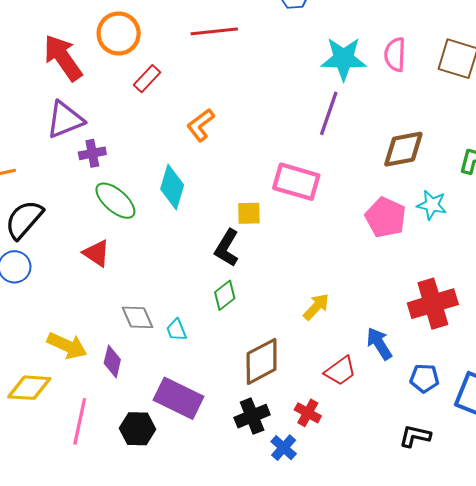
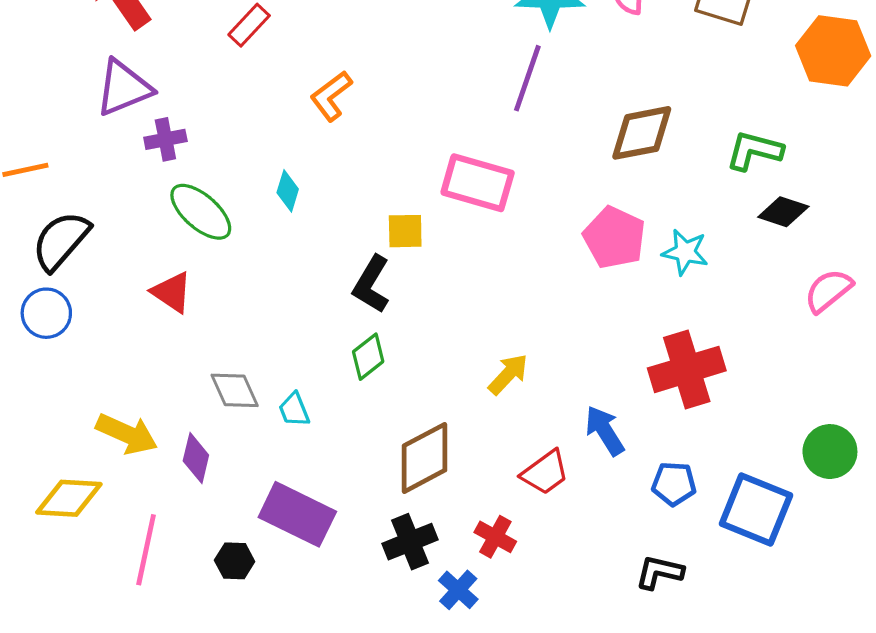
cyan diamond: (172, 187) -> (288, 191), size x0.6
cyan star: (432, 205) -> (685, 252), moved
black hexagon: (138, 429) -> (235, 561), size x0.7

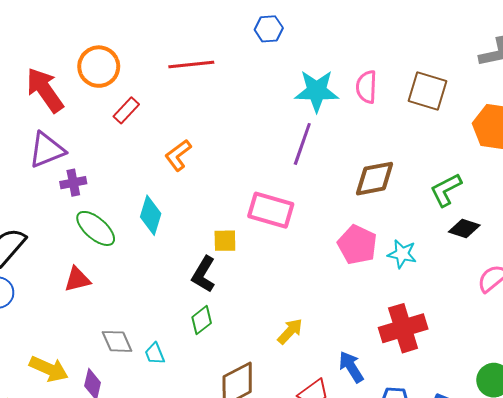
green L-shape: (754, 151) -> (446, 190), turned -42
cyan diamond: (288, 191) -> (151, 215), size x1.5
red triangle: (172, 292) -> (77, 279), turned -48

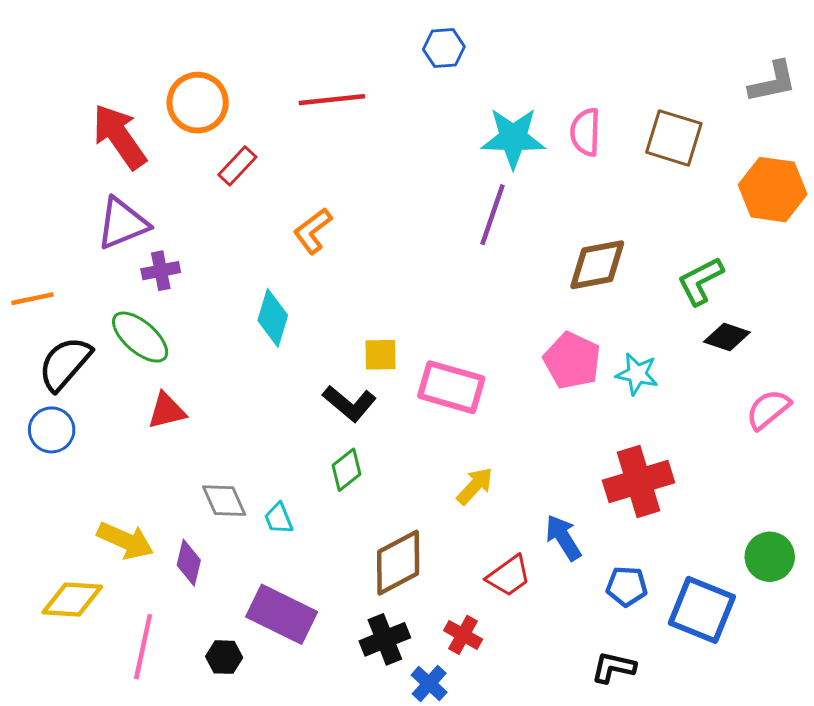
pink rectangle: (271, 210) -> (451, 387), moved
green ellipse: (96, 228) -> (140, 337), moved
black L-shape: (204, 274) -> (349, 403), turned -81

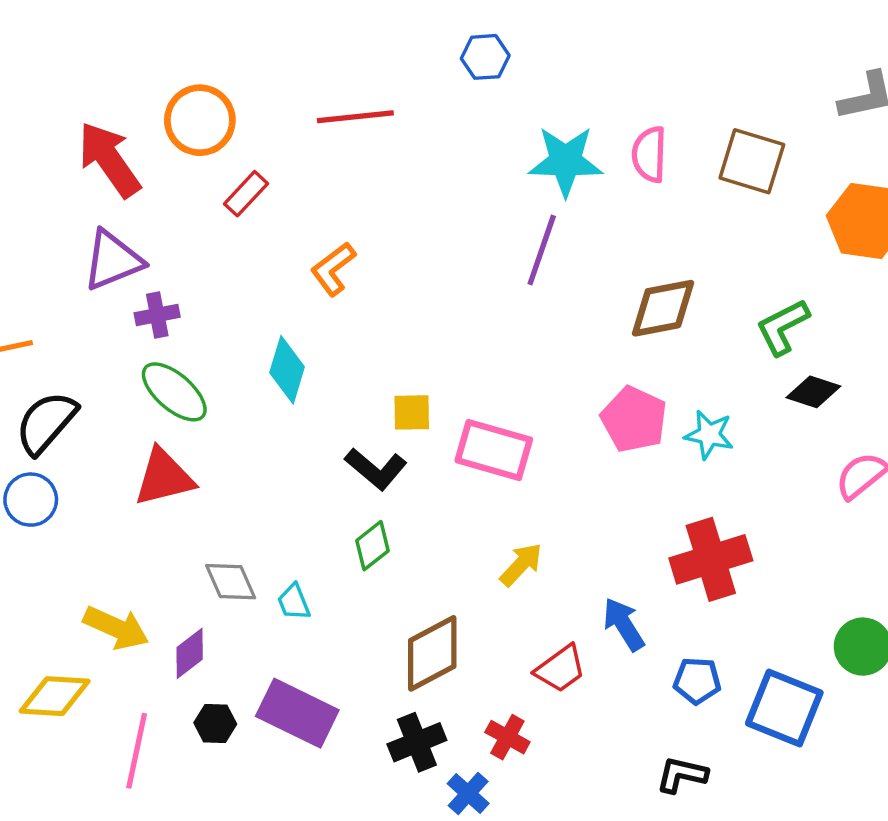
green ellipse: (140, 337) -> (174, 392), moved
red triangle: (167, 411) -> (164, 477), size x1.4
purple diamond: (189, 563) -> (190, 653), turned 39
black hexagon: (224, 657) -> (215, 723), moved

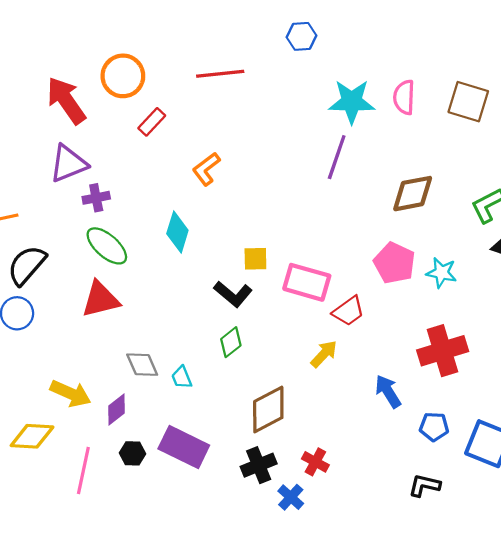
red trapezoid: (560, 669) -> (348, 311), moved

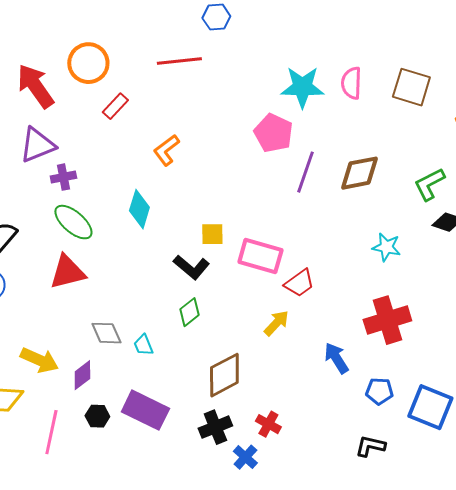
blue hexagon: (301, 36) -> (216, 17), moved
purple line: (337, 157) -> (305, 172), moved
pink pentagon: (394, 263) -> (273, 133), moved

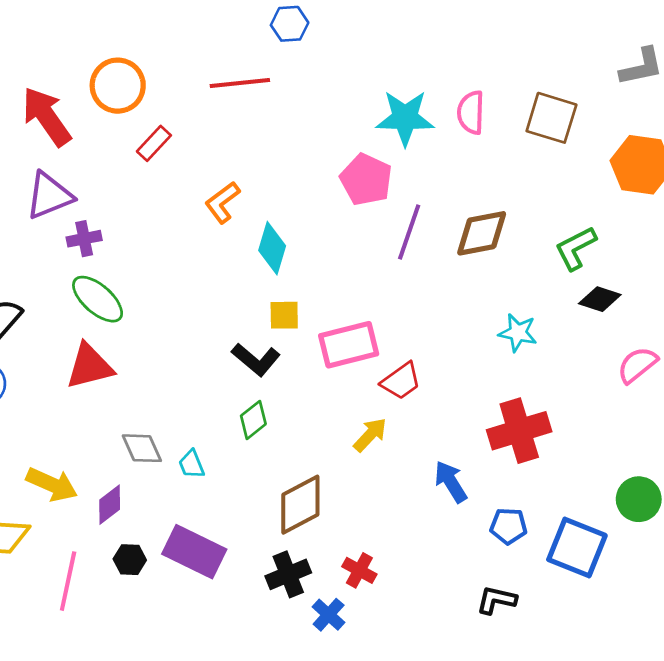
cyan diamond: (139, 209) -> (272, 248), moved
pink rectangle: (260, 256) -> (349, 345), turned -30

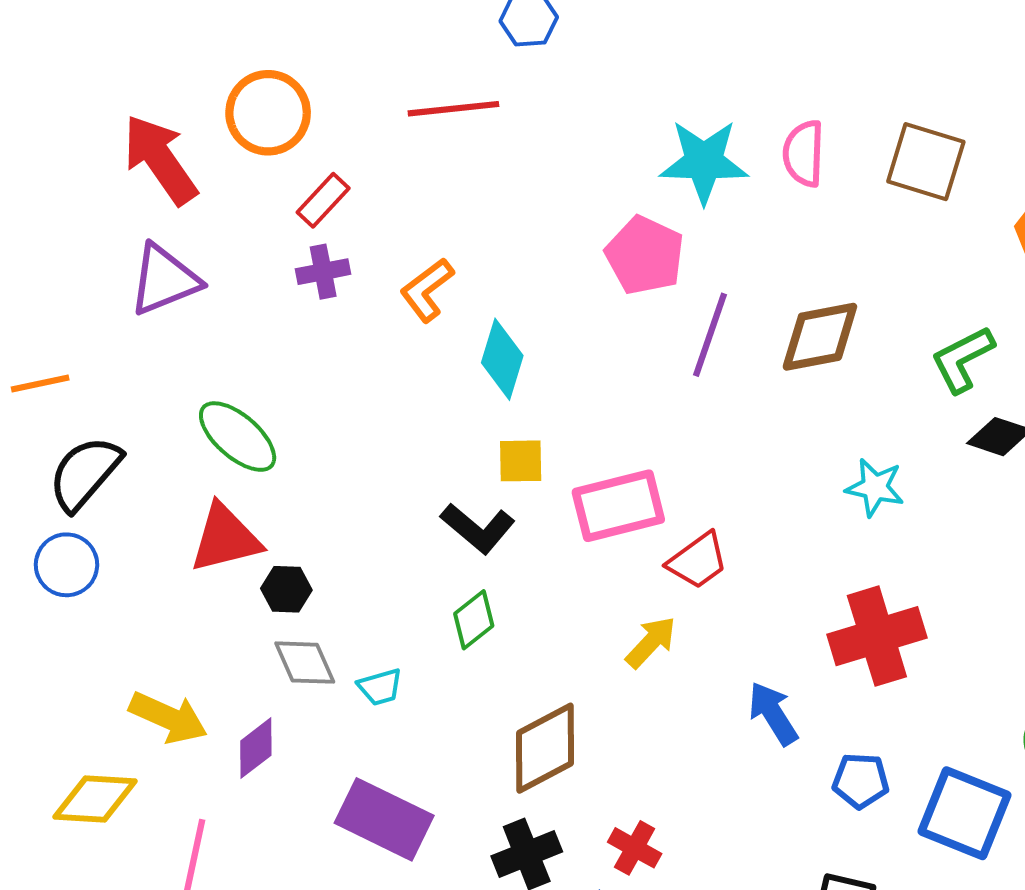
purple cross: (84, 239) -> (323, 272), moved
cyan trapezoid: (192, 464) -> (380, 687), turned -84
black hexagon: (130, 560) -> (286, 589), moved

